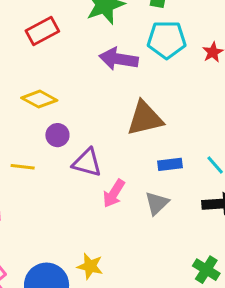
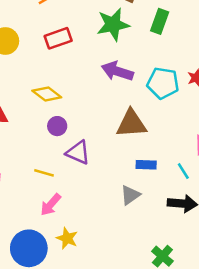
cyan pentagon: (167, 40) -> (163, 83), moved
yellow line: (23, 167) -> (44, 173), moved
pink arrow: (114, 193) -> (51, 205), moved

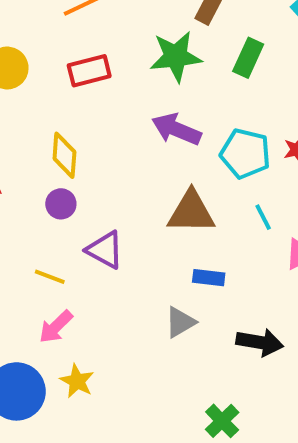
yellow diamond: (47, 94) -> (64, 155), turned 52
purple circle: (57, 126) -> (61, 204), moved
cyan line: (183, 171) -> (263, 217), moved

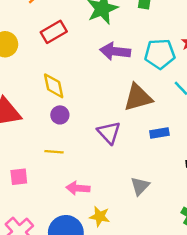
purple triangle: (105, 250) -> (109, 132), moved, turned 35
yellow line: (50, 277) -> (54, 152), moved
gray triangle: (180, 322) -> (140, 186), moved
pink arrow: (56, 327) -> (78, 188), turned 65

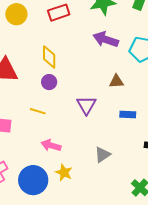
brown triangle: (138, 98) -> (116, 81), size x0.6

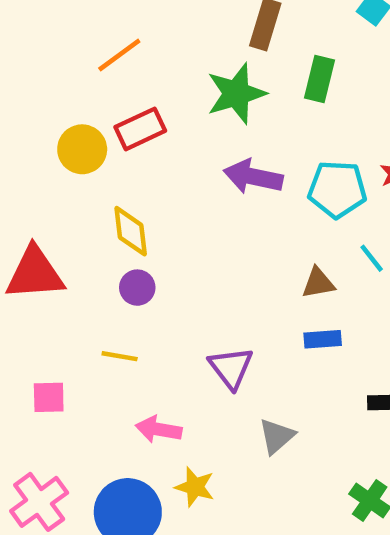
yellow circle: (16, 14) -> (82, 149), moved
brown triangle: (116, 81) -> (318, 283), moved
purple triangle: (86, 105) -> (231, 368), moved

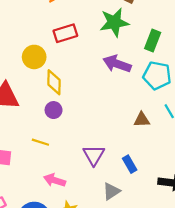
green rectangle: (319, 79) -> (153, 41), moved
yellow circle: (82, 149) -> (34, 57), moved
blue rectangle: (323, 339) -> (130, 164), moved, turned 56

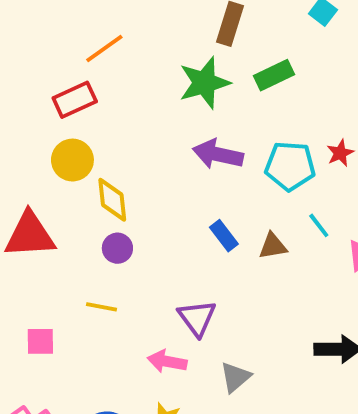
red rectangle: (65, 33) -> (75, 100), moved
green rectangle: (153, 41) -> (274, 75), moved, turned 50
blue rectangle: (130, 164) -> (224, 236), moved
pink arrow: (55, 180) -> (167, 361), moved

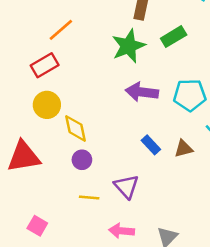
yellow line: (102, 307) -> (89, 198), moved
purple triangle: (197, 318) -> (126, 186), moved
pink square: (40, 341) -> (37, 226), turned 36

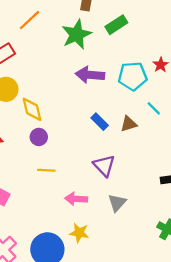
orange line: (61, 30) -> (29, 20), moved
purple triangle: (126, 186) -> (104, 166), moved

